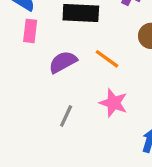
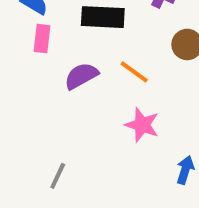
gray line: (66, 116) -> (58, 176), moved

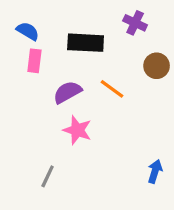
pink star: (142, 125) -> (77, 130), moved

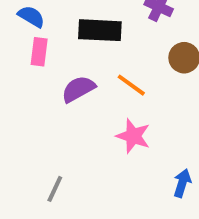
pink star: (77, 130) -> (133, 136), moved

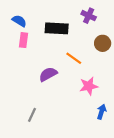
purple semicircle: (78, 89) -> (48, 74), moved
pink star: (133, 136) -> (89, 86), moved, turned -30

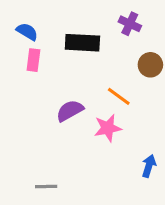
orange line: (74, 58) -> (119, 96), moved
pink star: (89, 86) -> (108, 128), moved
gray line: (32, 115) -> (46, 186), moved, turned 64

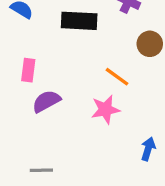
pink rectangle: (33, 60) -> (28, 70), moved
purple semicircle: (70, 111) -> (46, 101), moved

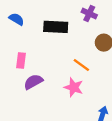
pink star: (105, 109) -> (74, 87), turned 30

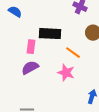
black rectangle: (56, 27) -> (50, 34), moved
pink rectangle: (21, 60) -> (31, 47), moved

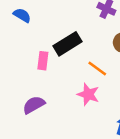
black rectangle: (50, 34) -> (67, 44), turned -35
purple semicircle: (30, 68) -> (34, 105), moved

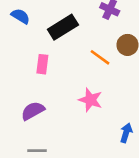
black rectangle: (67, 44) -> (63, 27), moved
orange line: (97, 68) -> (100, 57), moved

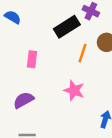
black rectangle: (63, 27) -> (67, 27), moved
orange line: (100, 57) -> (82, 53), turned 72

